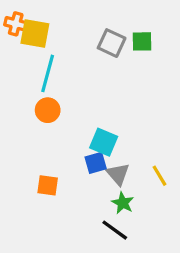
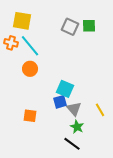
orange cross: (16, 24) -> (11, 43), moved
cyan line: (48, 73) -> (30, 46), turned -55

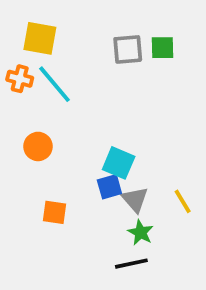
gray square: (70, 27) -> (128, 49), turned -30
orange circle: (30, 69) -> (38, 146), moved
black line: (72, 144) -> (131, 264), turned -48

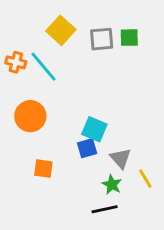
yellow square: (40, 38) -> (61, 30), moved, turned 32
orange circle: (38, 146) -> (30, 116), size x1.4
gray triangle: (135, 200) -> (121, 158), moved
yellow line: (183, 201) -> (145, 179), moved

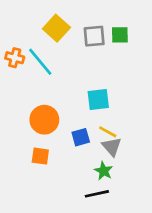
orange circle: (30, 116) -> (44, 120), moved
cyan square: (94, 129) -> (98, 99), moved, turned -30
yellow line: (145, 179) -> (108, 132), moved, turned -30

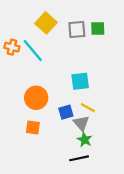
gray triangle: (112, 147) -> (81, 123), moved

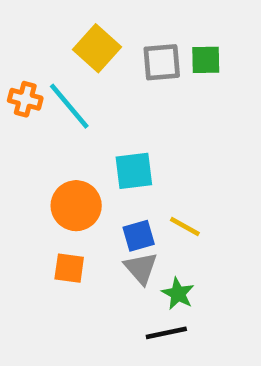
cyan square: (80, 81) -> (134, 171), moved
gray triangle: (81, 123) -> (141, 268), moved

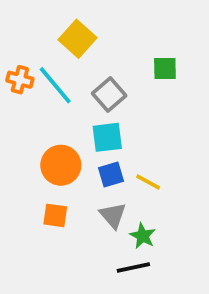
green square: (206, 60) -> (165, 69), moved
gray square: (162, 62) -> (109, 95), moved, turned -36
blue square: (139, 236) -> (111, 174), moved

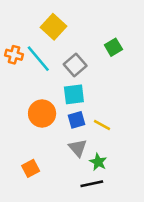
green square: (165, 69) -> (113, 47), turned -30
orange square: (55, 215) -> (31, 168), moved, turned -36

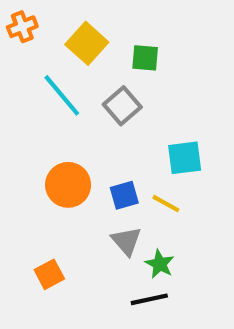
green square: (113, 47) -> (145, 58), moved, turned 36
orange cross: (14, 55) -> (22, 27), moved, turned -36
cyan square: (74, 94) -> (185, 158), moved

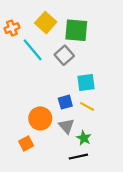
orange cross: (22, 27) -> (12, 28), moved
green square: (145, 58) -> (76, 30), size x1.6
cyan square: (185, 158) -> (86, 83), moved
orange circle: (68, 185) -> (40, 118), moved

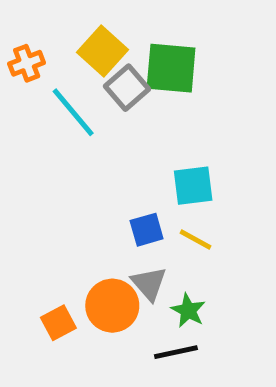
gray square: (64, 55) -> (127, 88), moved
orange circle: (40, 118) -> (112, 306), moved

